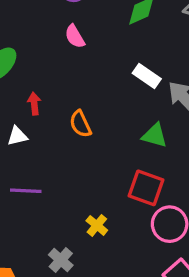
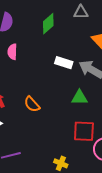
pink semicircle: (75, 36) -> (12, 52), turned 49

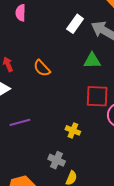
white rectangle: (64, 63) -> (75, 24), turned -72

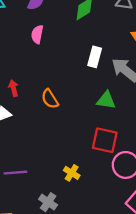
white rectangle: (75, 24) -> (95, 57), turned -30
purple line: (20, 122) -> (15, 173), moved

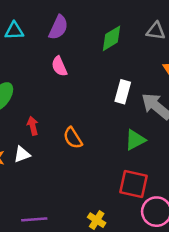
pink semicircle: (37, 34) -> (59, 66), turned -36
green triangle: (106, 100) -> (135, 140), turned -36

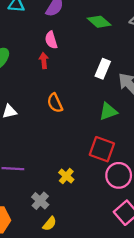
green diamond: (112, 38) -> (99, 22), turned 65
red arrow: (33, 126) -> (44, 61), moved

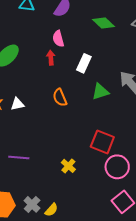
white rectangle: (103, 69) -> (84, 63), moved
green triangle: (108, 111) -> (100, 92), moved
gray cross: (40, 201) -> (32, 204), moved

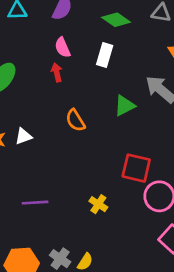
white rectangle: (84, 63) -> (105, 55), moved

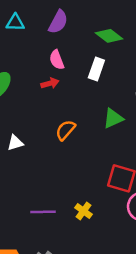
red arrow: (57, 72) -> (50, 83), turned 84
orange semicircle: (75, 120) -> (65, 130), turned 70
purple line: (35, 203) -> (43, 212), moved

